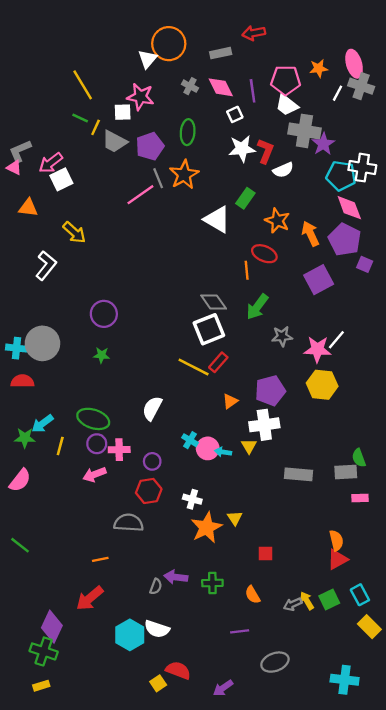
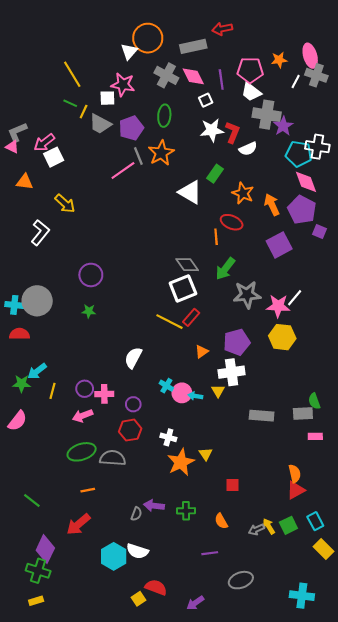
gray rectangle: (221, 53) -> (193, 46), size x1.4
gray cross: (190, 86) -> (166, 75), size x1.6
gray star: (282, 336) -> (247, 295), size x1.5
green ellipse: (93, 419) -> (82, 452), moved, turned -36
green line: (20, 545) -> (32, 500), moved

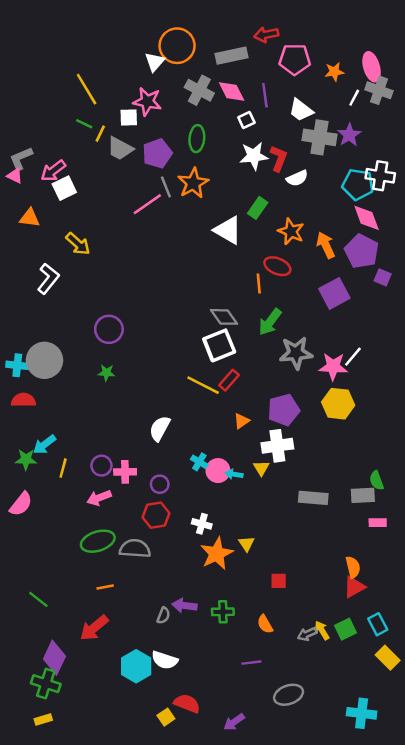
pink pentagon: (250, 70) -> (295, 59), moved
purple star: (283, 126) -> (349, 135), moved

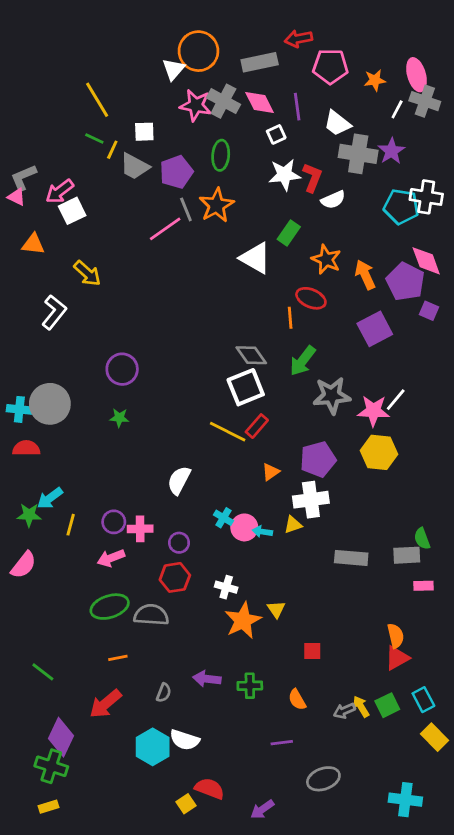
pink star: (147, 101) -> (196, 105), moved
pink diamond: (367, 218) -> (426, 261), moved
yellow triangle: (261, 468) -> (293, 525), turned 42
gray semicircle: (163, 615) -> (164, 693), moved

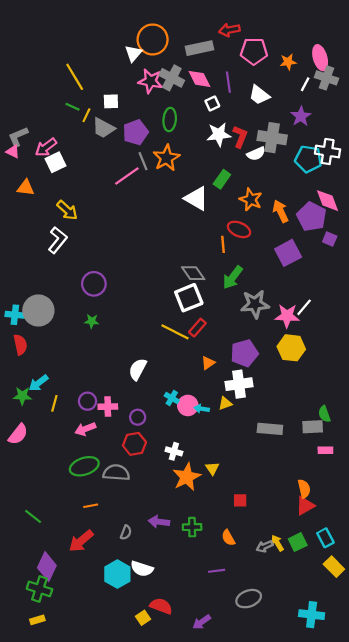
gray cross: (358, 154) -> (272, 138), moved
white L-shape: (54, 312) -> (58, 240), moved
red semicircle: (26, 448) -> (20, 345), turned 78

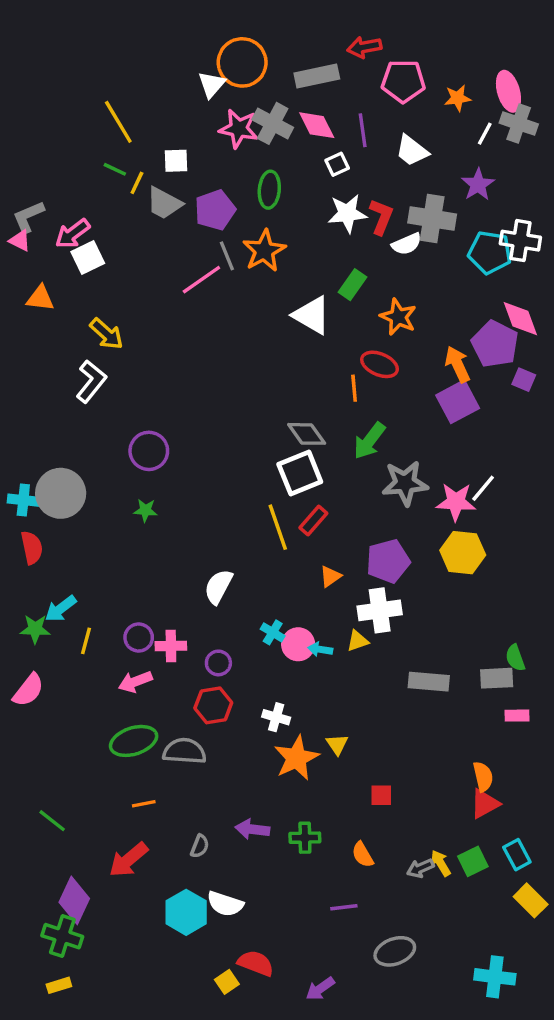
orange arrow: (281, 211) -> (458, 364), moved
yellow line: (175, 332) -> (278, 527), turned 44

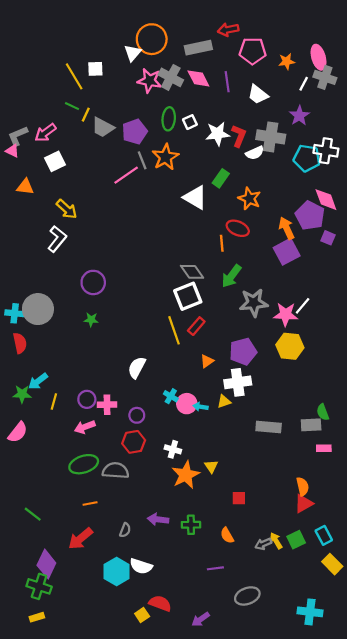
white square: (176, 161) -> (95, 69), moved
white square: (337, 164) -> (190, 122), moved
pink arrow: (72, 234) -> (45, 133), moved

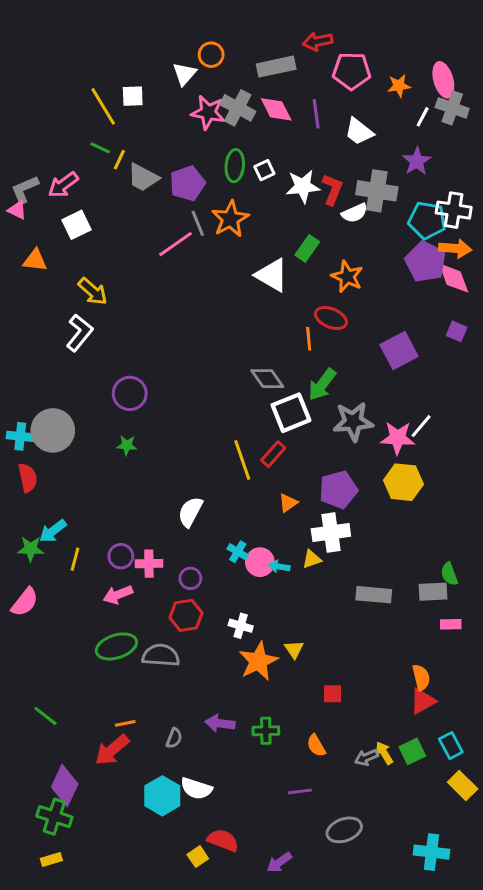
orange circle: (152, 39) -> (211, 55), size x0.6
purple pentagon: (310, 216) -> (426, 262), moved
orange arrow: (287, 228) -> (455, 248), moved, turned 120
white square: (188, 296) -> (291, 413), moved
orange line: (90, 503) -> (125, 723), moved

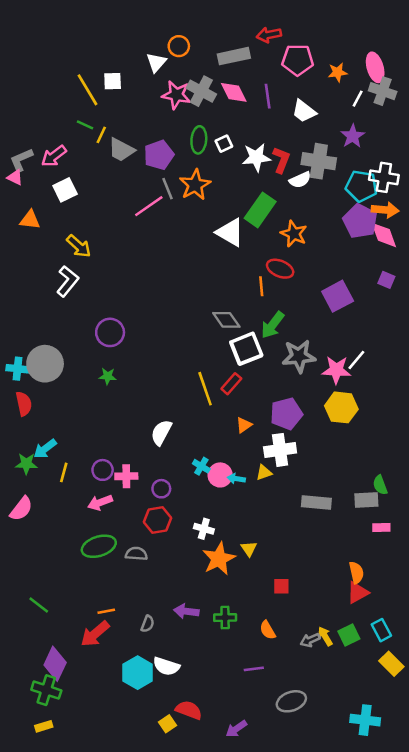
green rectangle: (307, 248) -> (260, 210), size x1.5
gray semicircle: (161, 655) -> (136, 554), size x0.7

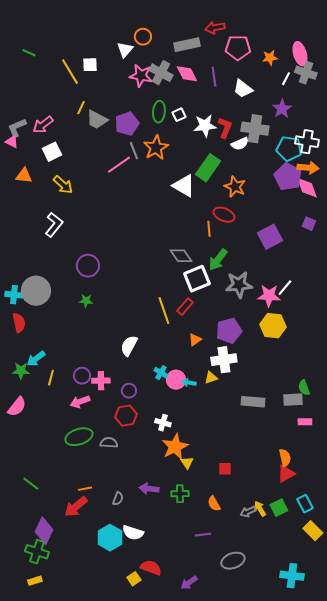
green line: (85, 125) -> (29, 53), moved
yellow arrow: (79, 246) -> (63, 185), moved
yellow triangle: (249, 549) -> (187, 463), moved

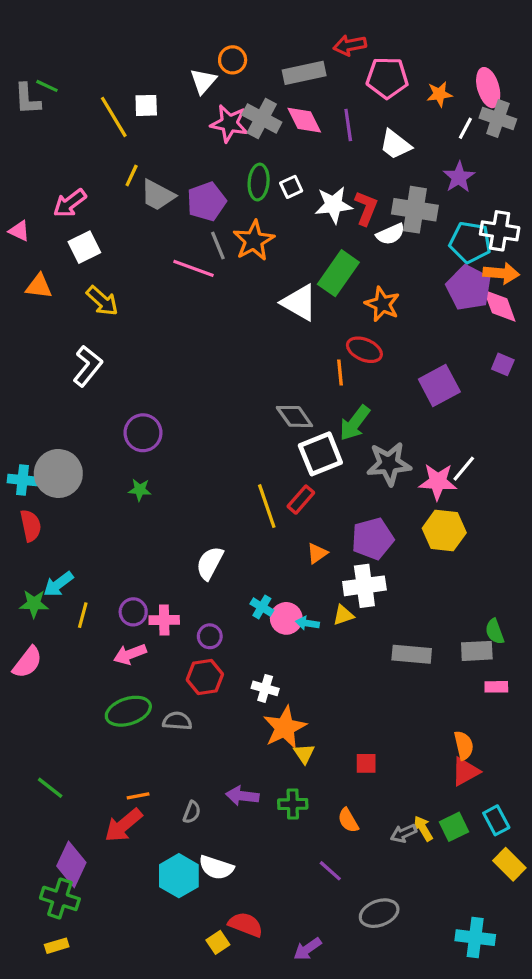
gray L-shape: (17, 128) -> (27, 99), moved, turned -70
pink line: (119, 165) -> (193, 268), turned 55
purple line: (203, 535) -> (330, 871), turned 49

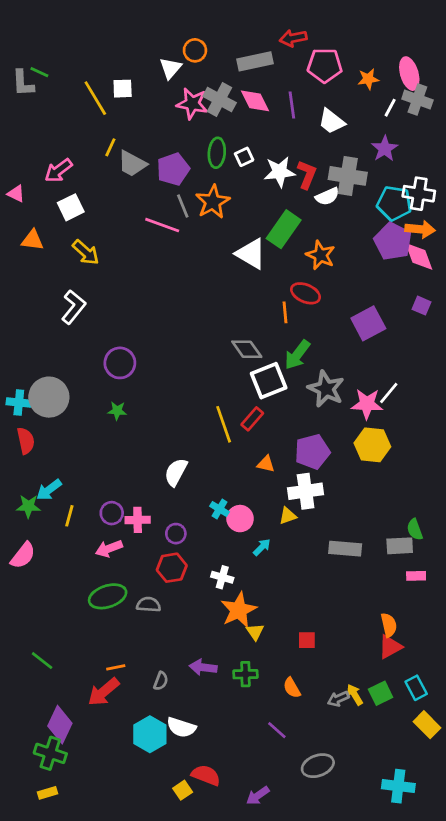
gray star: (389, 464) -> (326, 389), turned 30
orange triangle: (317, 553) -> (266, 464), turned 48
cyan arrow: (307, 623) -> (262, 547), moved, turned 126

